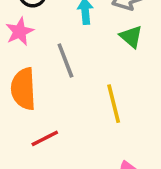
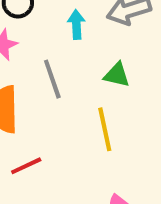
green triangle: (131, 37) -> (117, 75), moved, turned -30

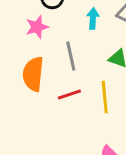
red line: (26, 166) -> (69, 94), moved

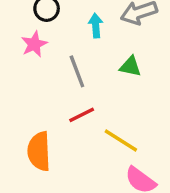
orange semicircle: (33, 74) -> (39, 151), moved
yellow line: (105, 97) -> (121, 141), moved, turned -44

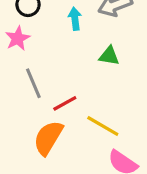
gray line: (77, 71) -> (33, 83), moved
orange semicircle: (39, 151) -> (48, 138), moved, turned 36

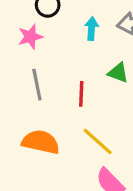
red line: (65, 103) -> (81, 94), moved, turned -70
orange semicircle: (48, 138) -> (41, 142), turned 60

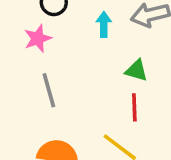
red line: (81, 94) -> (134, 107), moved

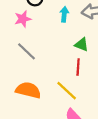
gray line: (49, 90) -> (27, 51), turned -36

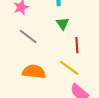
green triangle: (82, 45) -> (63, 24), moved, turned 40

